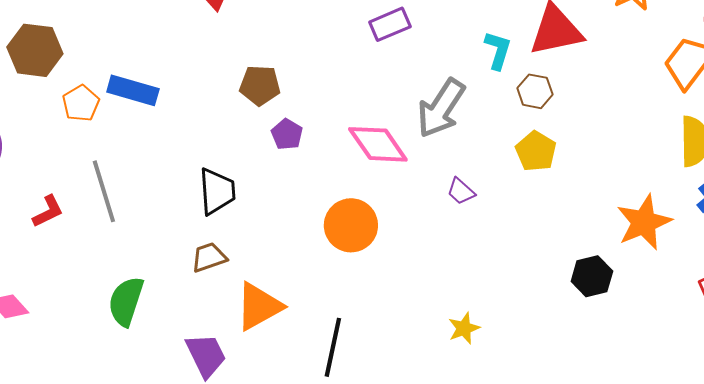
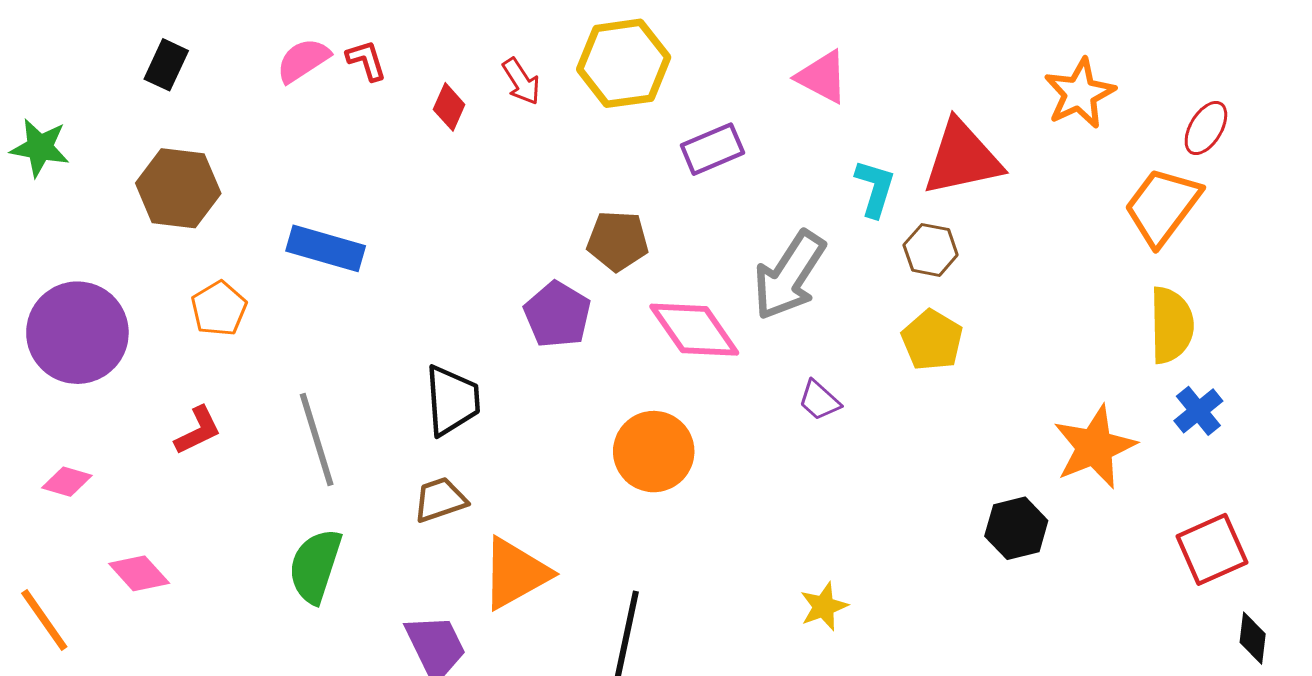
brown pentagon: (260, 85) -> (618, 241), moved
orange pentagon: (81, 103) -> (219, 309), moved
purple pentagon: (287, 134) -> (557, 315), size x1.4
gray line: (104, 191) -> (317, 439), moved

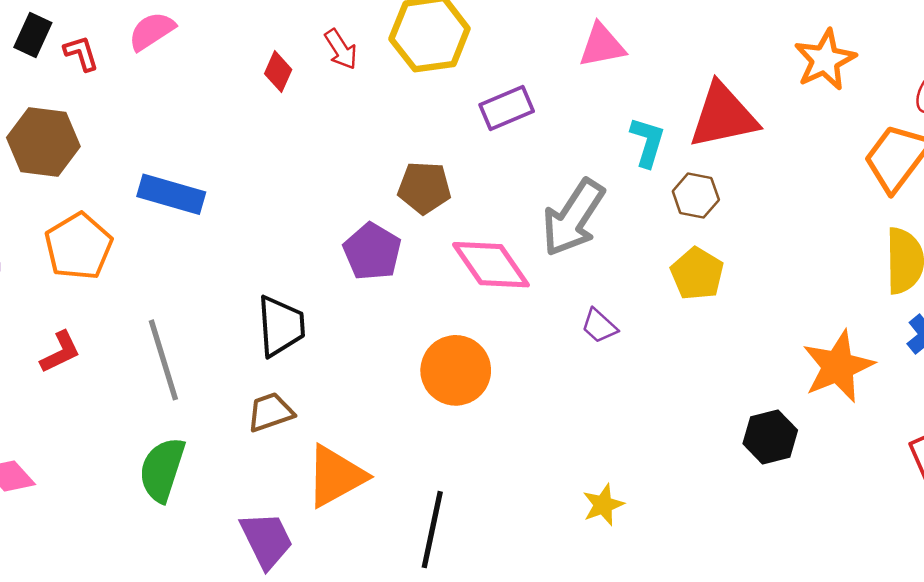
red L-shape: (366, 60) -> (81, 53), moved
pink triangle: (822, 77) -> (602, 45), turned -39
orange pentagon: (219, 309) -> (79, 246), size x1.4

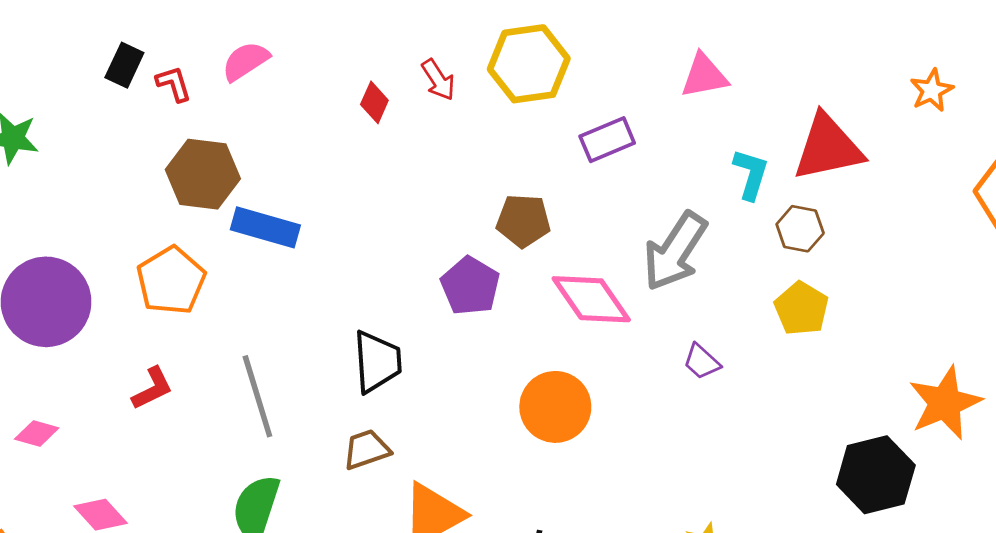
orange star: (825, 60) -> (932, 90), size x0.7
brown hexagon: (43, 142) -> (203, 174), moved
black hexagon: (770, 437) -> (876, 475), size x1.4

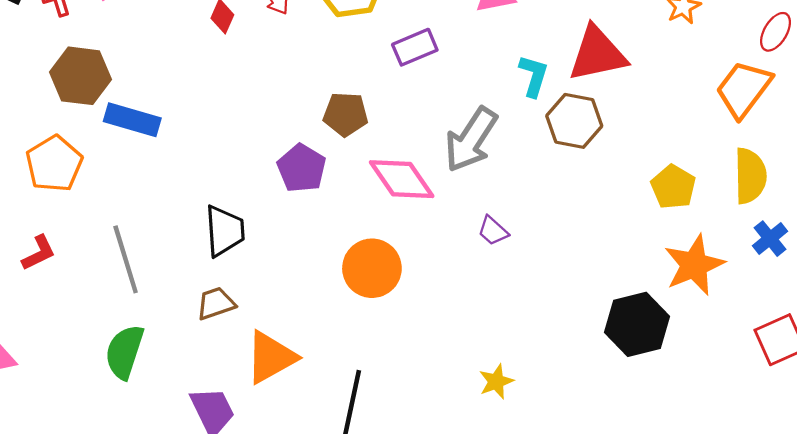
brown hexagon: (800, 229) -> (574, 121), size x1.4
yellow pentagon: (801, 309) -> (673, 187), moved

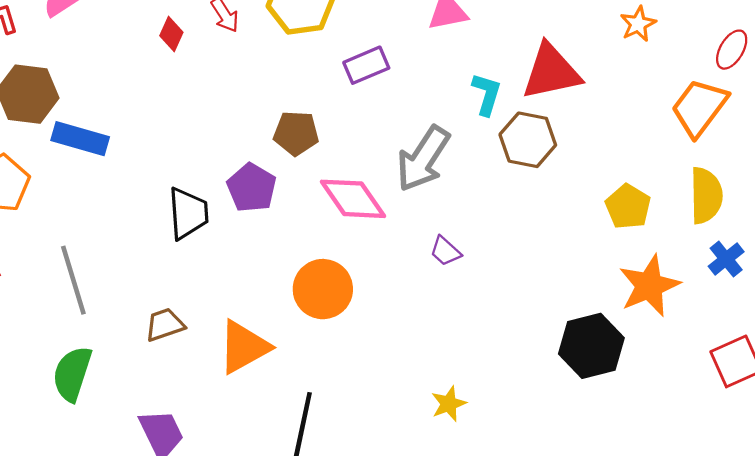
black trapezoid: (225, 231) -> (188, 213), moved
orange triangle: (271, 357) -> (244, 347), moved

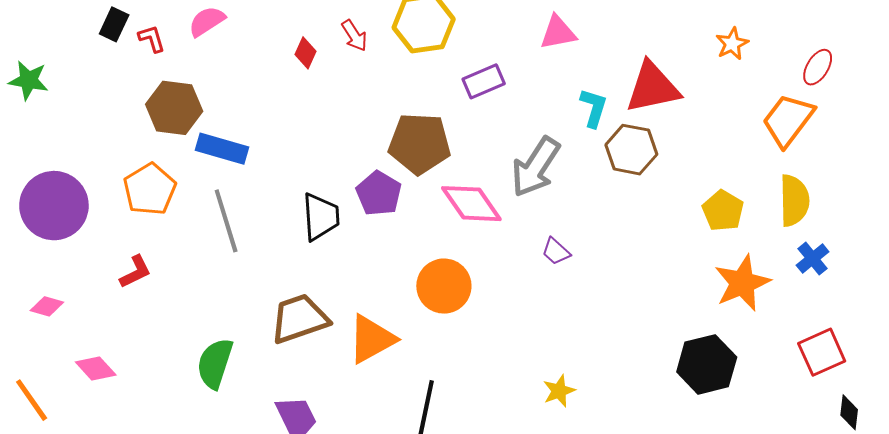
brown pentagon: (296, 133) -> (420, 143), size x1.5
gray line: (73, 280) -> (226, 221), moved
brown trapezoid: (165, 325) -> (299, 319), size x1.6
black hexagon: (591, 346) -> (707, 364), moved

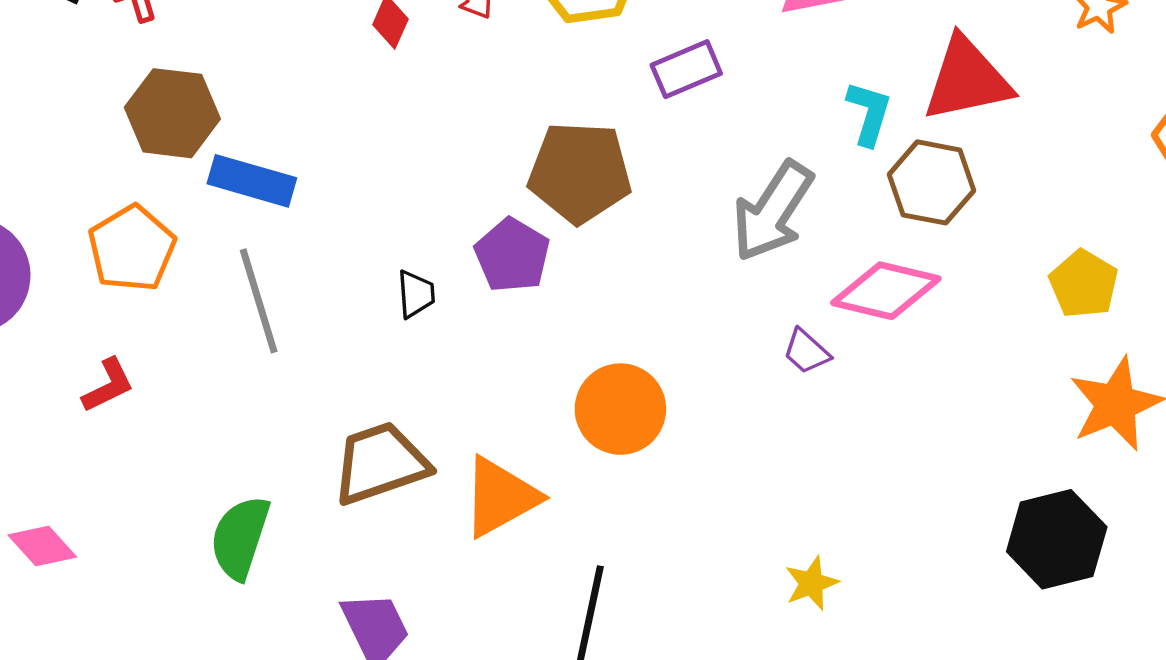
pink diamond: (471, 204) -> (886, 291), moved, turned -42
black trapezoid: (321, 217) -> (416, 294), size x0.6

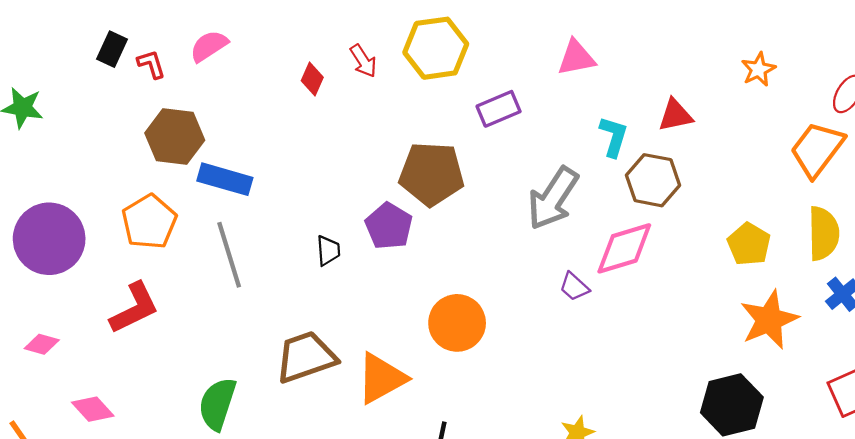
red triangle: (967, 79) -> (675, 115), size x0.6
pink diamond: (886, 291) -> (624, 248), turned -30
red L-shape: (108, 385) -> (134, 308), size x1.5

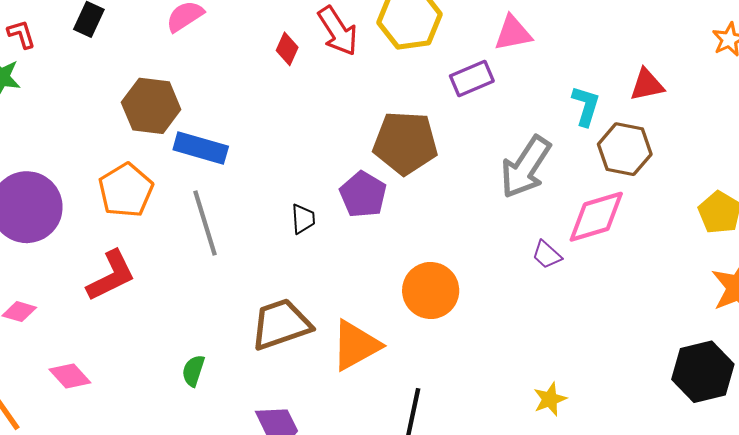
pink triangle: (576, 58) -> (513, 33), moved
red arrow: (363, 61) -> (338, 31), size x1.5
red L-shape: (151, 64) -> (21, 34), moved
green semicircle: (217, 404) -> (193, 371), size x0.6

